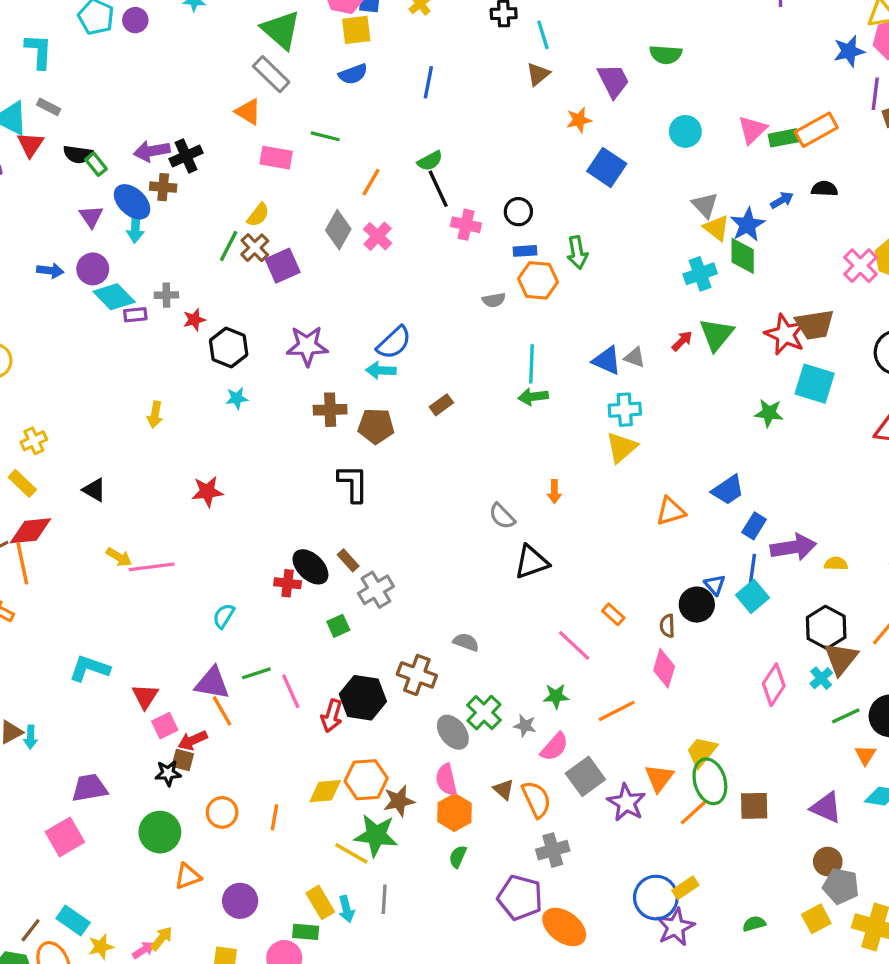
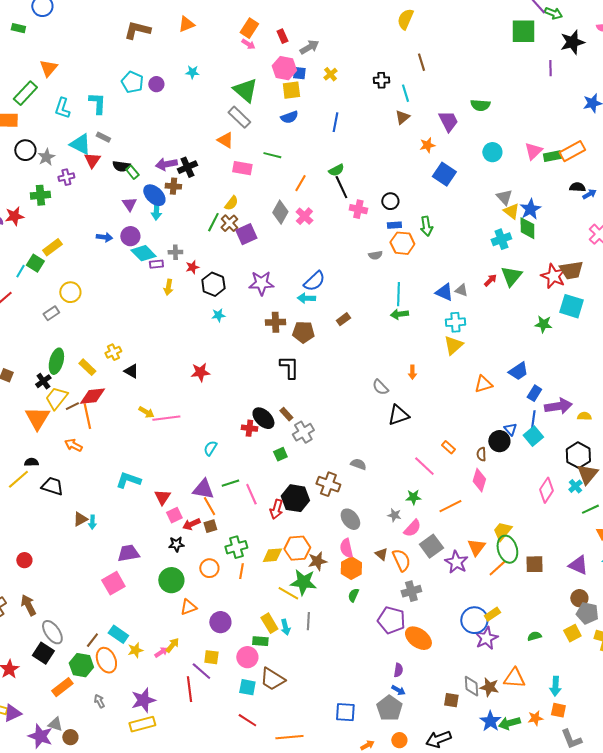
blue arrow: (782, 200) -> (589, 194), moved
yellow arrow: (155, 415) -> (168, 287), moved
yellow cross: (34, 441) -> (113, 352), moved
green cross: (484, 713) -> (236, 547), moved, turned 30
brown square: (183, 760) -> (210, 526), moved, turned -32

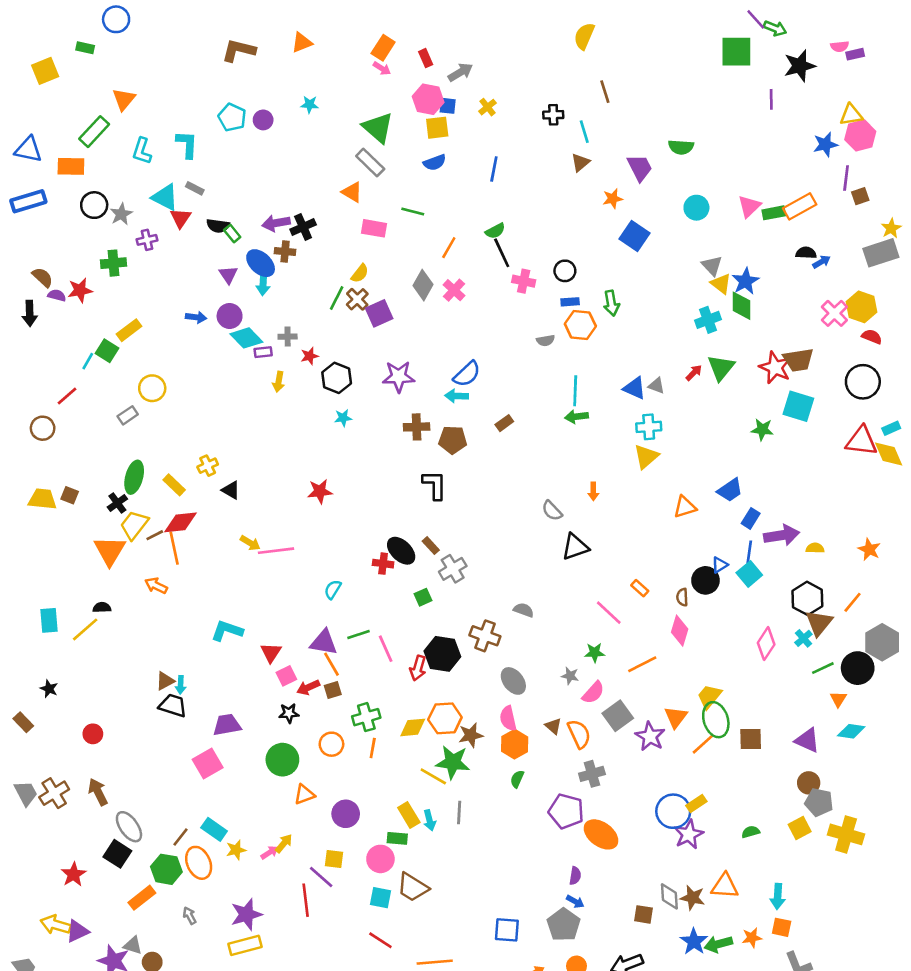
blue triangle: (510, 429) -> (720, 565), turned 40
black trapezoid: (52, 486) -> (173, 705), moved

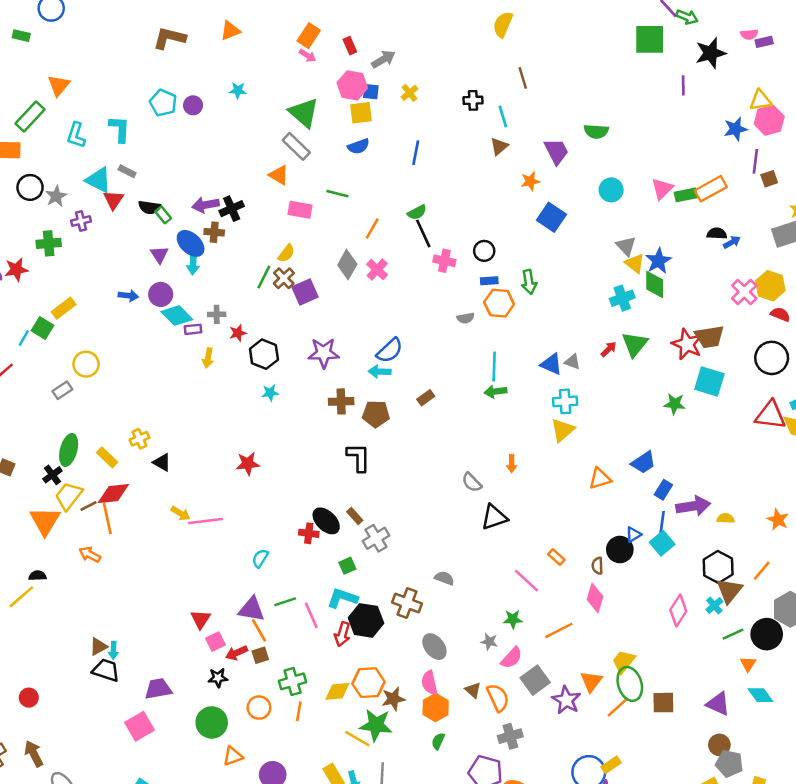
cyan L-shape: (227, 631) -> (342, 598), moved
cyan diamond: (851, 731) -> (760, 695), turned 45

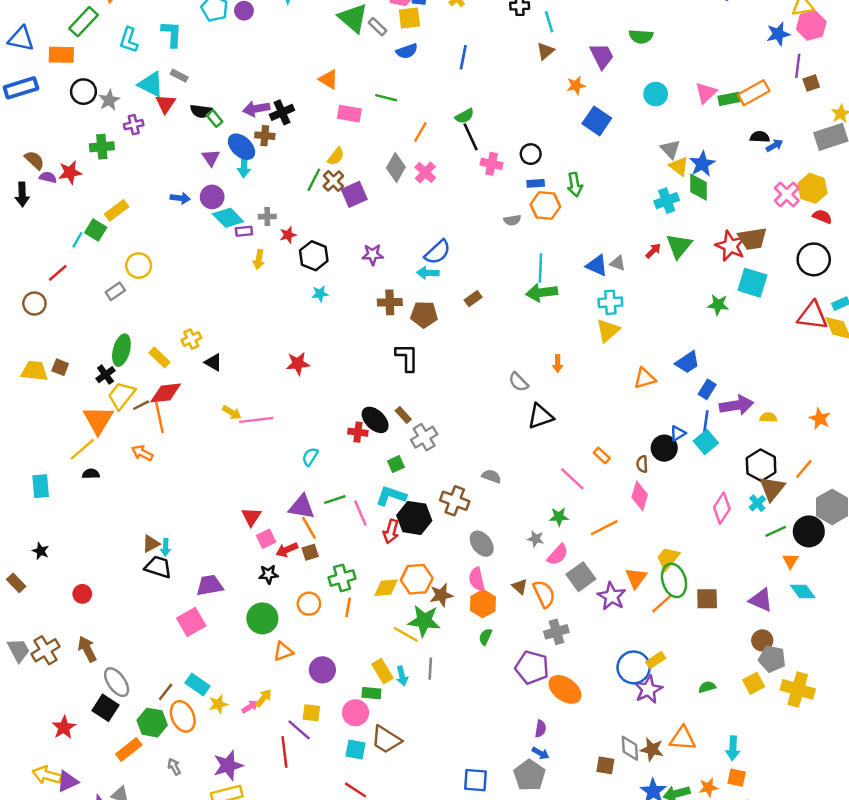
gray rectangle: (296, 146) -> (378, 27), moved, size x0.7
purple star: (324, 353) -> (373, 255), size x0.7
green arrow: (495, 391) -> (542, 292), size x1.4
yellow line: (21, 597) -> (82, 449), moved

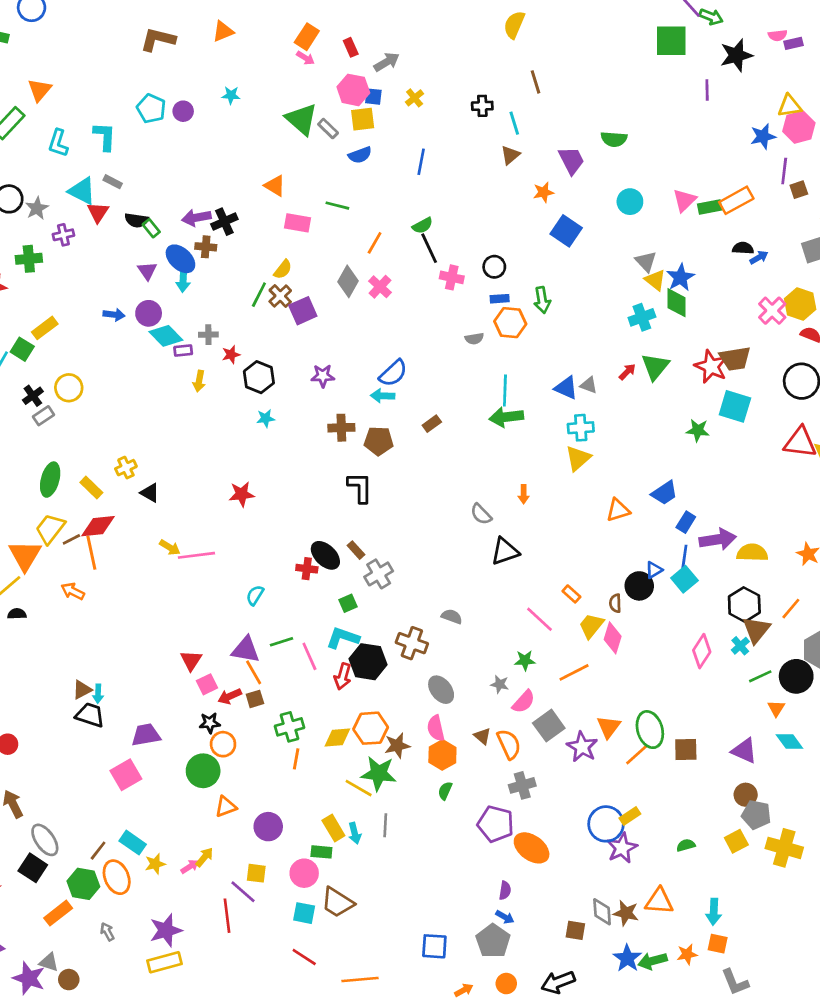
black cross: (106, 375) -> (33, 396), moved
yellow semicircle: (768, 417) -> (752, 553), size x1.6
yellow trapezoid: (668, 558) -> (591, 626), moved
orange circle: (309, 604) -> (223, 744), moved

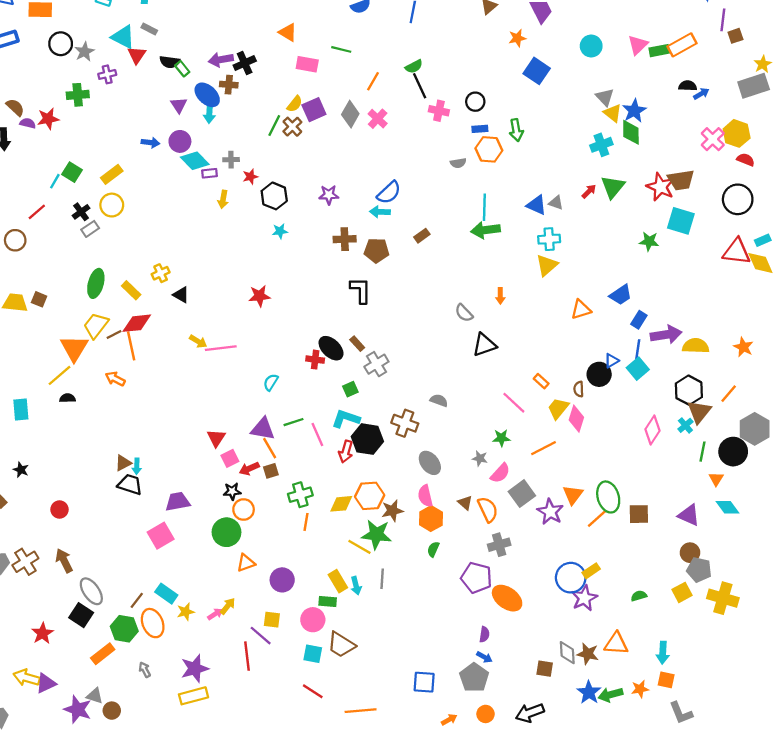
purple square: (303, 311) -> (314, 110), moved
yellow rectangle: (45, 328) -> (112, 174), moved
green line: (760, 676) -> (702, 452), turned -54

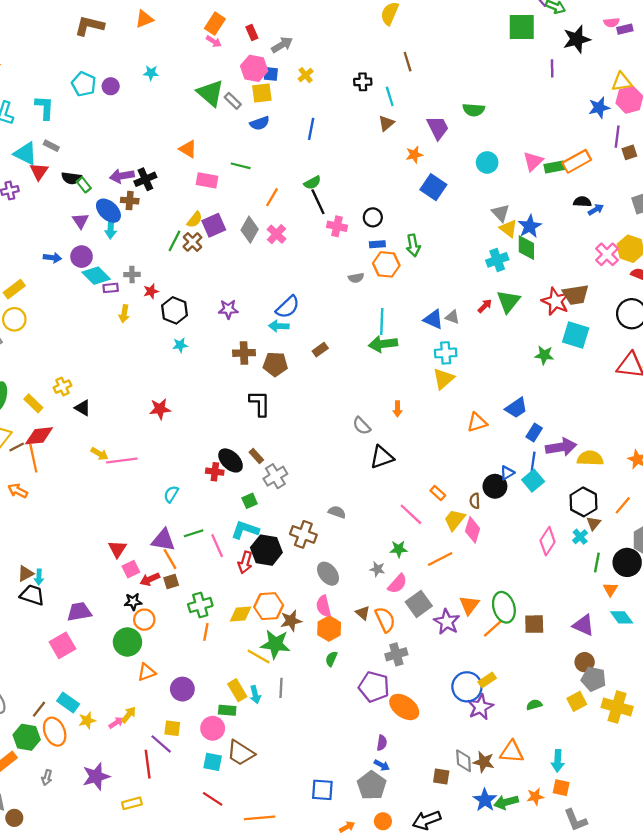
brown triangle: (699, 412) -> (594, 523), size x0.6
gray arrow: (145, 670) -> (47, 778), turned -136
yellow rectangle: (194, 696) -> (132, 803), moved, size x0.7

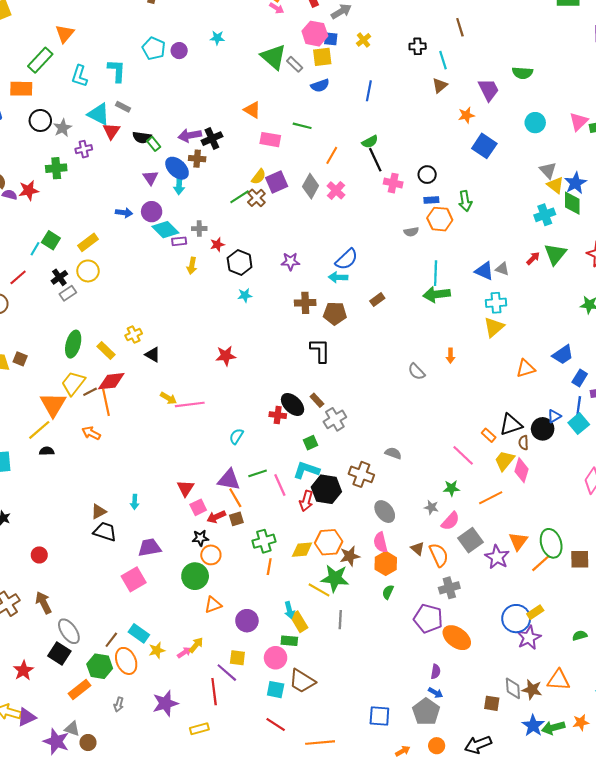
green line: (175, 241) -> (240, 197), turned 30
black triangle: (382, 457) -> (511, 425), moved
cyan arrow: (39, 577) -> (135, 502), moved
cyan arrow: (255, 695) -> (289, 610), moved

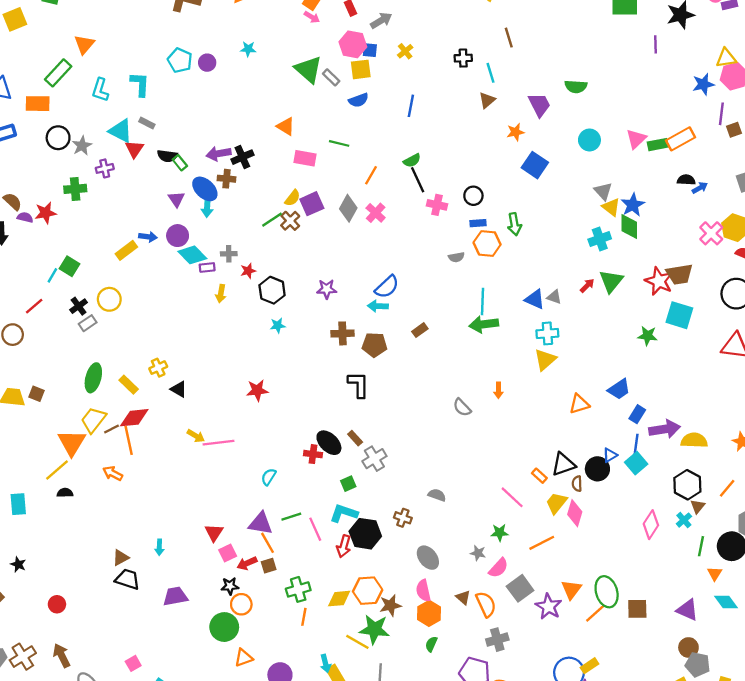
yellow rectangle: (88, 242) -> (126, 250), moved
brown cross: (361, 474) -> (403, 518), size x0.7
pink square: (134, 579) -> (133, 663), moved, size x0.6

